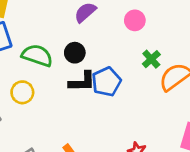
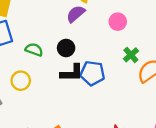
green semicircle: (37, 55) -> (34, 50), size x0.7
blue pentagon: (106, 82) -> (92, 73), turned 30

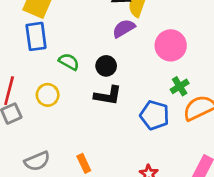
pink circle: (118, 22) -> (171, 45), size x1.5
blue pentagon: (92, 73) -> (155, 115), moved

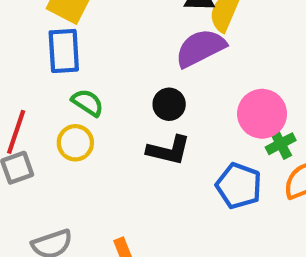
purple semicircle: (124, 28) -> (200, 48), size x1.4
pink circle: (171, 45) -> (262, 114), moved
green semicircle: (69, 62) -> (88, 103), moved

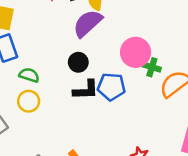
green cross: (281, 144) -> (152, 67), turned -30
blue pentagon: (239, 186) -> (111, 87), moved

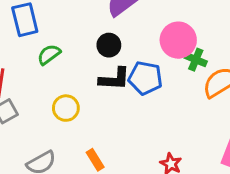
green semicircle: (29, 75) -> (49, 54), turned -60
yellow circle: (29, 101) -> (66, 108), moved

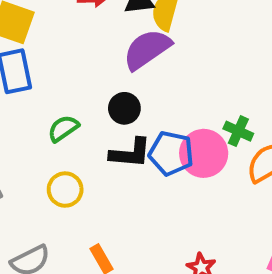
pink circle: (178, 40) -> (204, 153), moved
green semicircle: (49, 54) -> (63, 128), moved

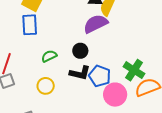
green cross: (238, 131) -> (134, 70), size x1.5
pink circle: (204, 153) -> (115, 95), moved

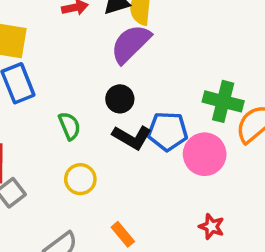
green semicircle: (49, 56) -> (69, 126), turned 112
black L-shape: (80, 73) -> (132, 137), turned 35

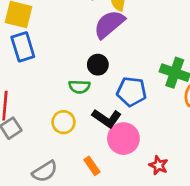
green semicircle: (69, 126) -> (79, 87), moved, turned 110
black L-shape: (132, 137) -> (107, 118), moved
pink circle: (205, 154) -> (123, 139), moved

